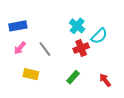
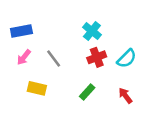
cyan semicircle: (99, 36) -> (127, 58), moved

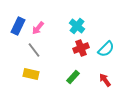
blue rectangle: (21, 31) -> (18, 26), turned -54
pink arrow: (24, 57) -> (38, 28), moved
gray line: (54, 58) -> (34, 50), moved

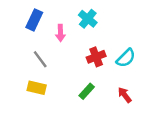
blue rectangle: (18, 26) -> (34, 20), moved
cyan cross: (77, 26) -> (88, 19), moved
pink arrow: (38, 28) -> (60, 33), moved, turned -40

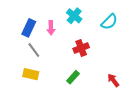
blue rectangle: (34, 20) -> (29, 28), moved
cyan semicircle: (126, 58) -> (109, 22), moved
red arrow: (125, 95) -> (113, 80), moved

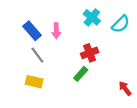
cyan cross: (74, 16) -> (92, 17), moved
blue rectangle: (29, 28) -> (32, 31), turned -66
green rectangle: (73, 77) -> (81, 74), moved

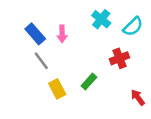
red cross: (90, 53) -> (119, 58), moved
yellow rectangle: (34, 82) -> (57, 89), moved, turned 49

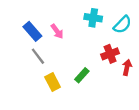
cyan cross: (101, 19) -> (93, 18), turned -30
pink arrow: (62, 34) -> (57, 31), turned -35
red arrow: (138, 97) -> (127, 67), moved, turned 49

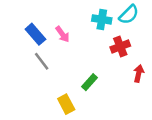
cyan semicircle: (122, 25) -> (129, 15), moved
red cross: (110, 54) -> (120, 46), moved
yellow rectangle: (53, 82) -> (66, 104), moved

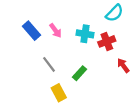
cyan cross: (102, 19) -> (85, 34), moved
gray line: (42, 61) -> (49, 64), moved
red arrow: (139, 74) -> (123, 66), turned -48

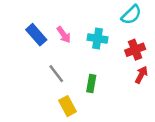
red cross: (107, 41) -> (135, 50), moved
red arrow: (123, 66) -> (141, 75), turned 64
green rectangle: (80, 73) -> (91, 84), turned -32

